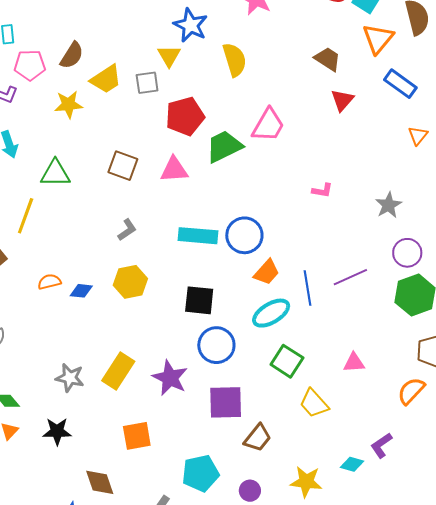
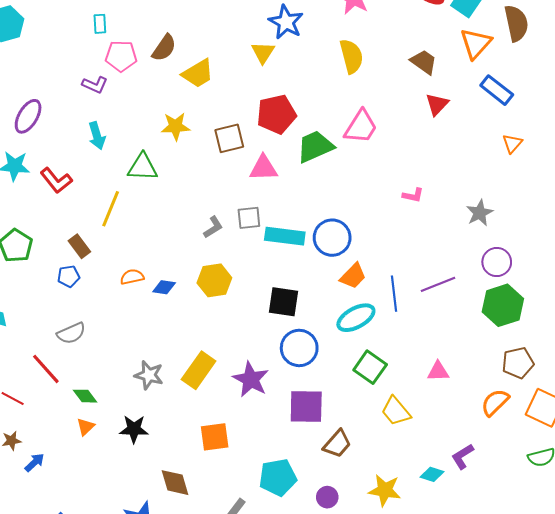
yellow semicircle: (235, 60) -> (351, 56), moved
gray square: (147, 83) -> (249, 218), moved
yellow star: (69, 104) -> (176, 126), moved
brown square: (123, 166) -> (229, 138), moved, turned -36

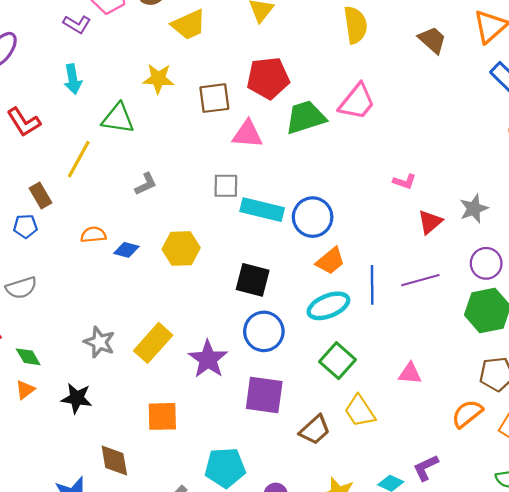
red triangle: (437, 104) -> (430, 222), moved
gray L-shape: (213, 227) -> (146, 184), moved
brown trapezoid: (337, 444) -> (315, 430), moved

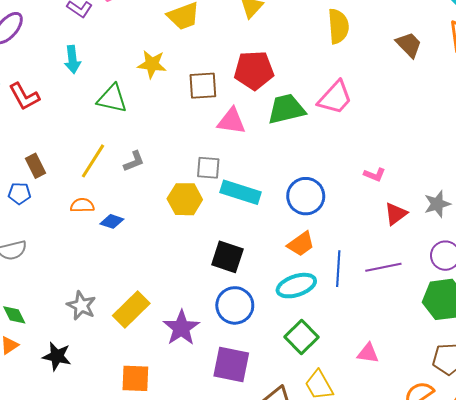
yellow line: (79, 159) -> (93, 161), moved
blue circle: (313, 217) -> (306, 196), moved
yellow hexagon: (181, 249) -> (185, 199), moved

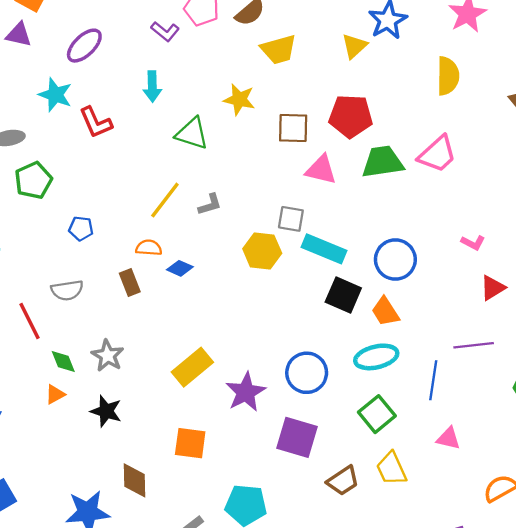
brown rectangle: (35, 166) -> (130, 283), moved
orange trapezoid: (301, 244) -> (385, 312), turned 88
black square: (227, 257) -> (343, 295), moved
blue line: (338, 269) -> (433, 380), moved
gray star: (81, 306) -> (108, 356), moved

